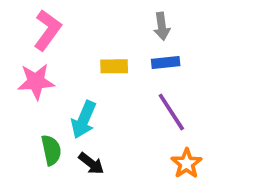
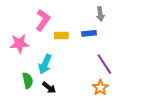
gray arrow: (162, 26) -> (100, 14), moved
pink L-shape: (47, 30) -> (43, 20), moved
purple line: (171, 112) -> (104, 64), moved

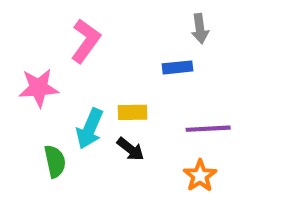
yellow rectangle: (61, 35) -> (133, 112), moved
purple line: (104, 64) -> (208, 129), turned -60
black arrow: (49, 88) -> (131, 149), moved

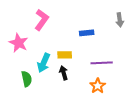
gray arrow: (200, 29) -> (120, 20), moved
pink star: (39, 88) -> (19, 43), turned 30
black arrow: (131, 149) -> (64, 73), turned -144

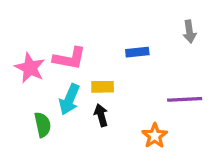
pink L-shape: (42, 20) -> (69, 58), moved, turned 65
purple line: (102, 63) -> (185, 99), moved

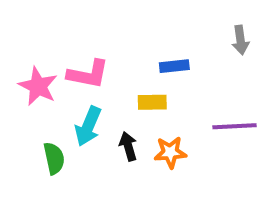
yellow rectangle: (103, 87) -> (152, 102), moved
orange star: (155, 136) -> (170, 152), moved, turned 30

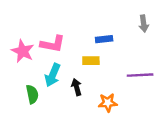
orange star: (170, 152) -> (108, 103), moved

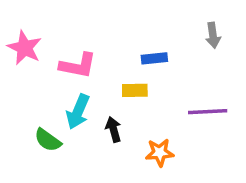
pink star: (23, 51) -> (25, 48), moved
green semicircle: (32, 94) -> (48, 140), turned 138

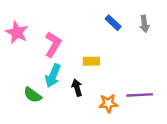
blue rectangle: (154, 58) -> (113, 23), moved, turned 49
pink L-shape: (78, 65) -> (53, 44), turned -70
purple line: (208, 112) -> (140, 95), moved

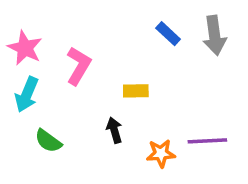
gray arrow: (144, 24) -> (215, 35), size x1.5
cyan arrow: (53, 76) -> (27, 94), moved

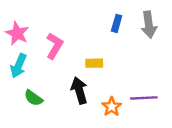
blue rectangle: (168, 34) -> (117, 23), turned 63
black arrow: (114, 130) -> (79, 91), size x1.5
orange star: (161, 153) -> (112, 107), turned -30

